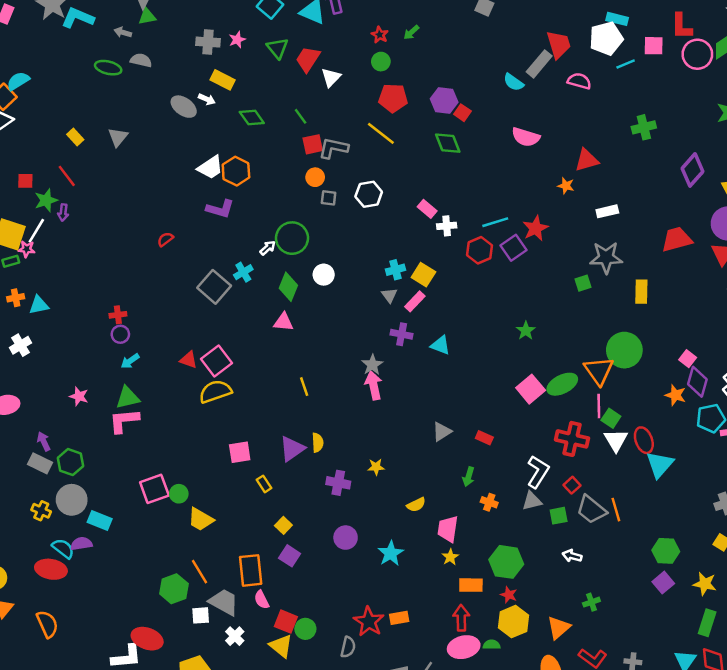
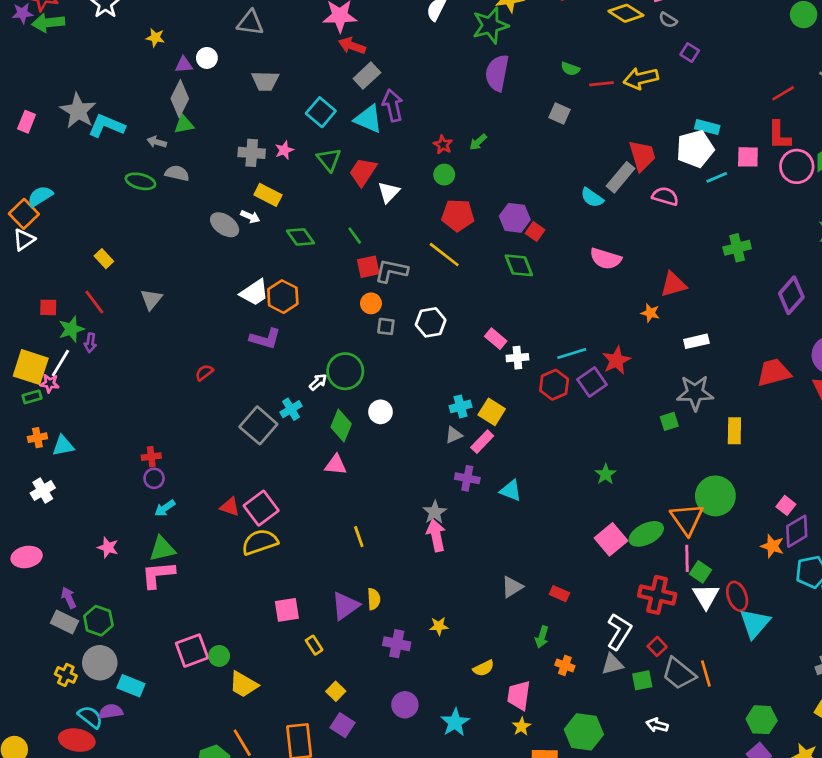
gray triangle: (118, 137) -> (151, 299), moved
gray triangle: (389, 295) -> (454, 435), turned 42
purple diamond: (697, 382) -> (797, 531), turned 44

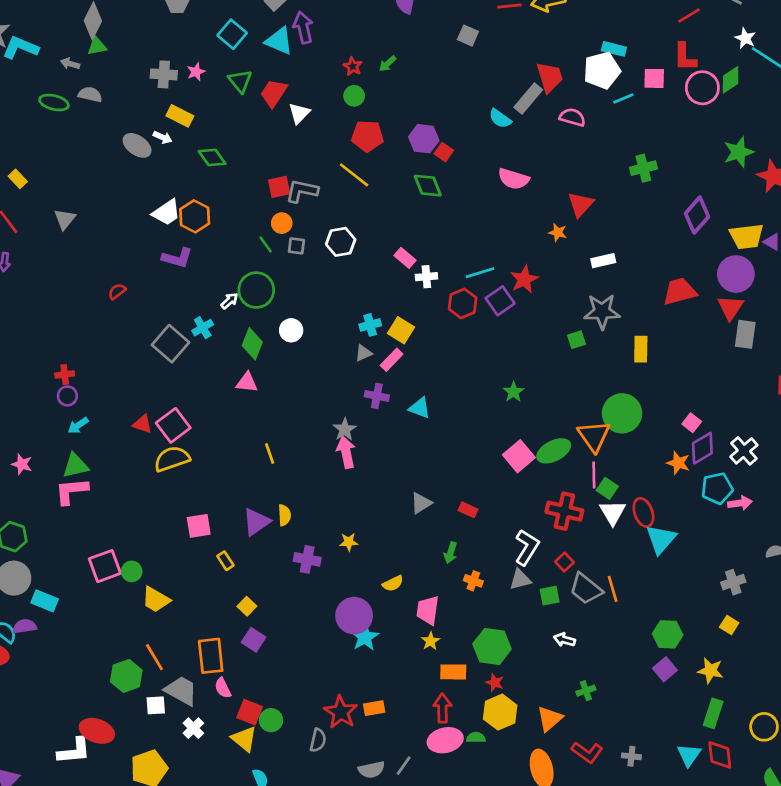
green line: (355, 236) -> (266, 245), moved
red triangle: (673, 284) -> (580, 204), turned -32
purple circle: (405, 705) -> (354, 616), moved, size x1.4

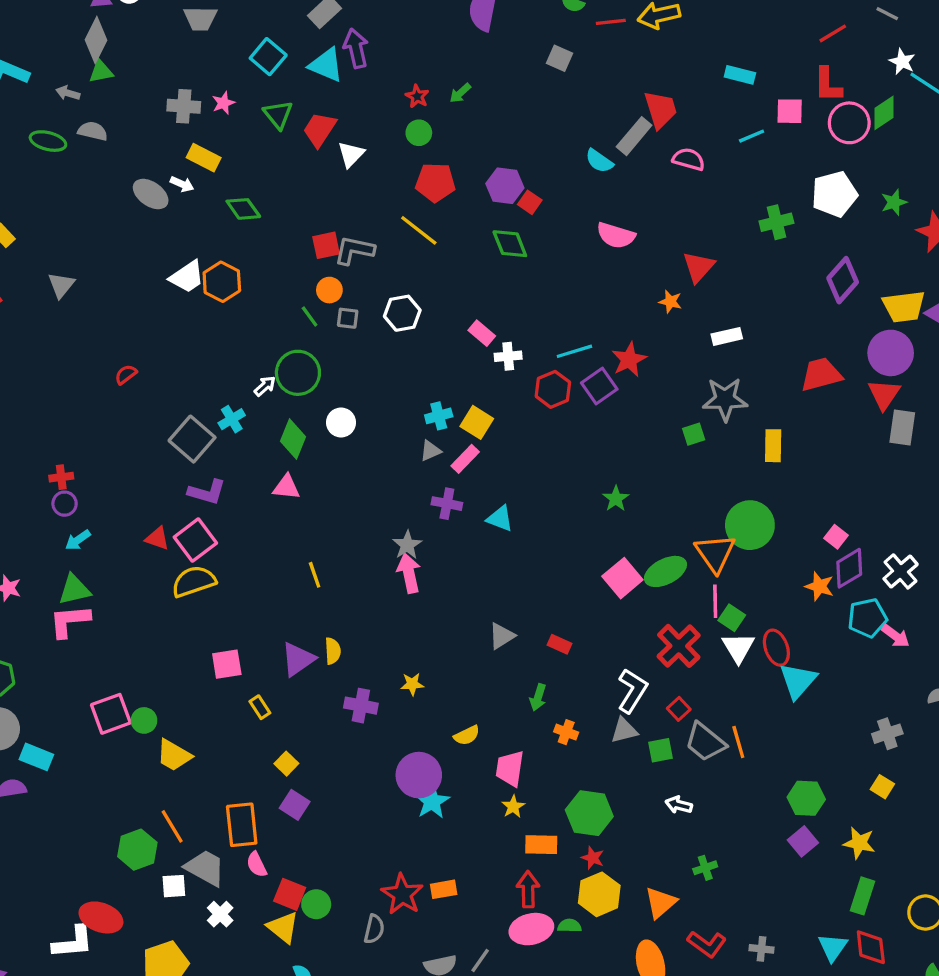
white pentagon: (602, 70) -> (834, 194), moved
green star: (739, 152) -> (894, 202), size x0.7
purple L-shape: (177, 258) -> (207, 492), moved
pink arrow: (740, 503) -> (896, 636), turned 45
red cross: (564, 511) -> (679, 646), turned 33

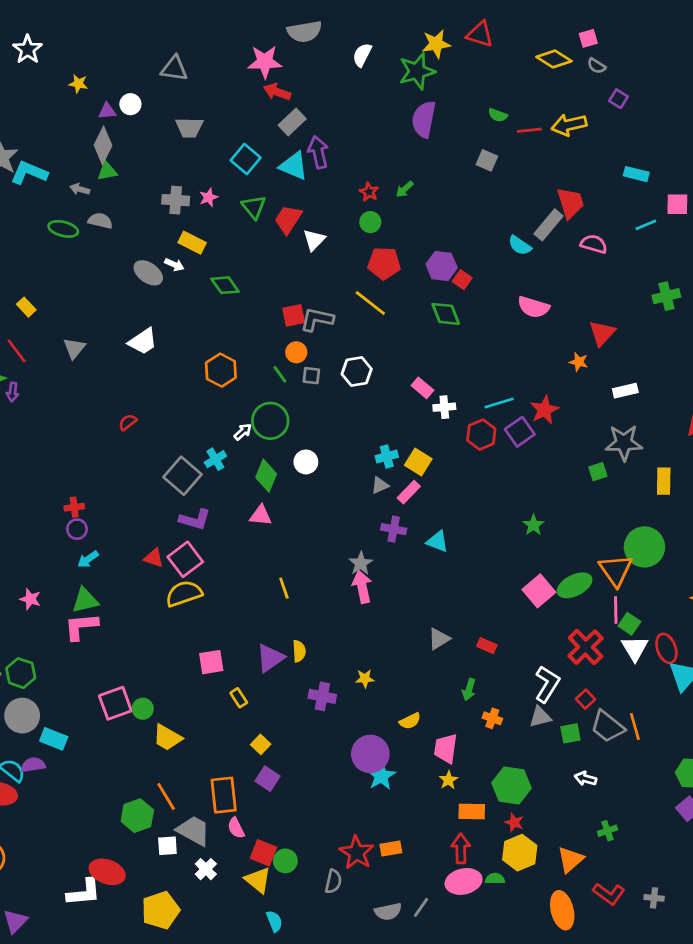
white trapezoid: (187, 277) -> (143, 341), moved
orange hexagon: (222, 282) -> (221, 370), moved

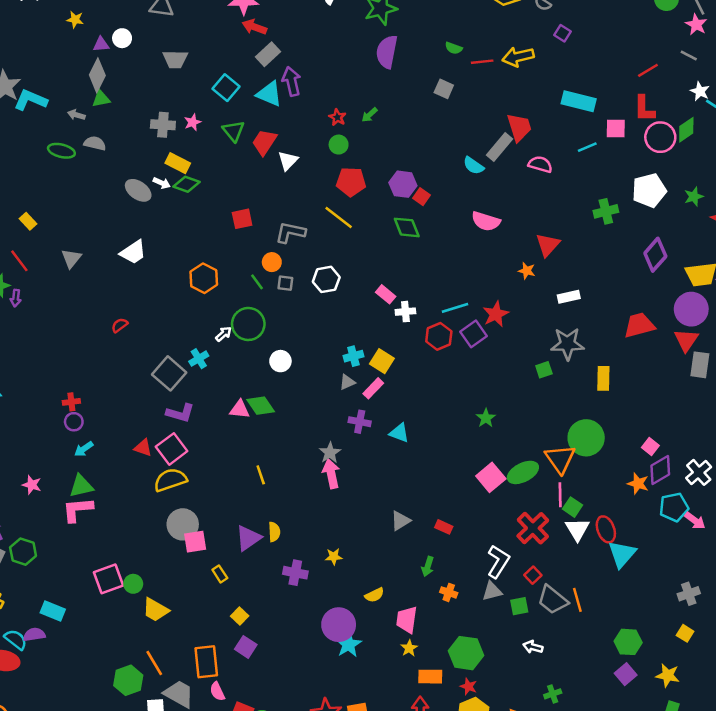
cyan rectangle: (636, 174) -> (579, 101), size x1.5
green diamond: (225, 285) -> (186, 184), moved, turned -35
red square: (294, 315) -> (242, 219), moved
green diamond: (266, 476) -> (261, 406), moved, turned -56
gray circle: (22, 716) -> (183, 524), moved

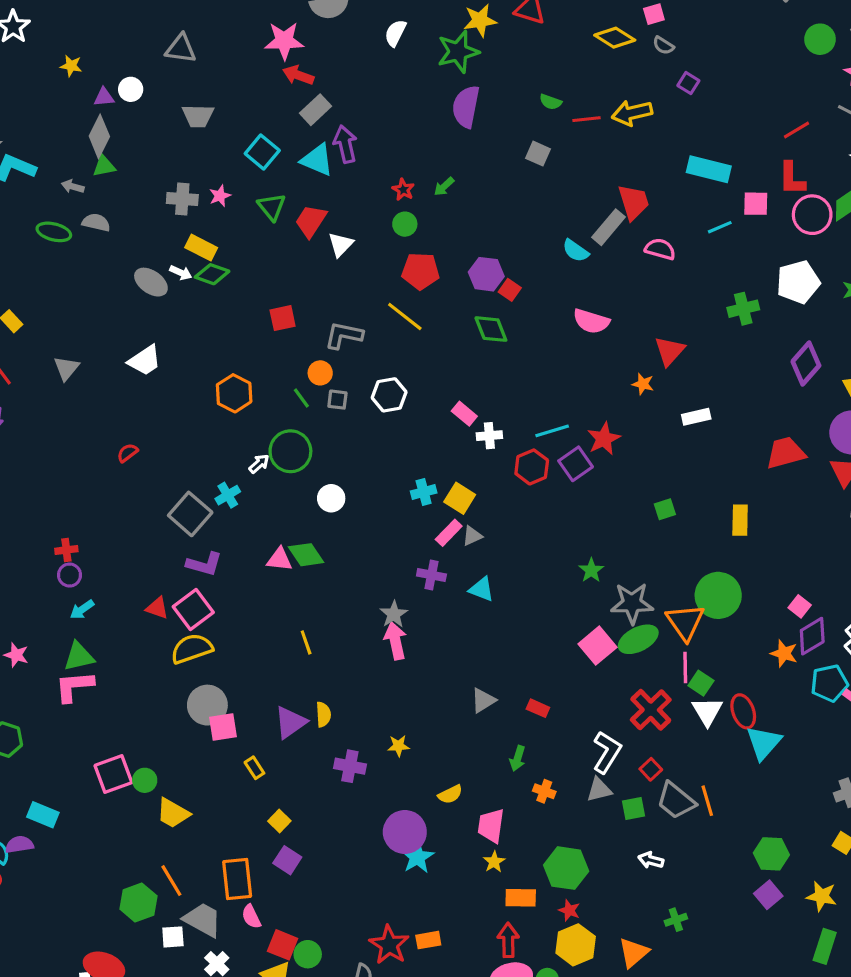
gray star: (567, 344) -> (632, 603), moved
gray triangle: (347, 382) -> (472, 536), moved

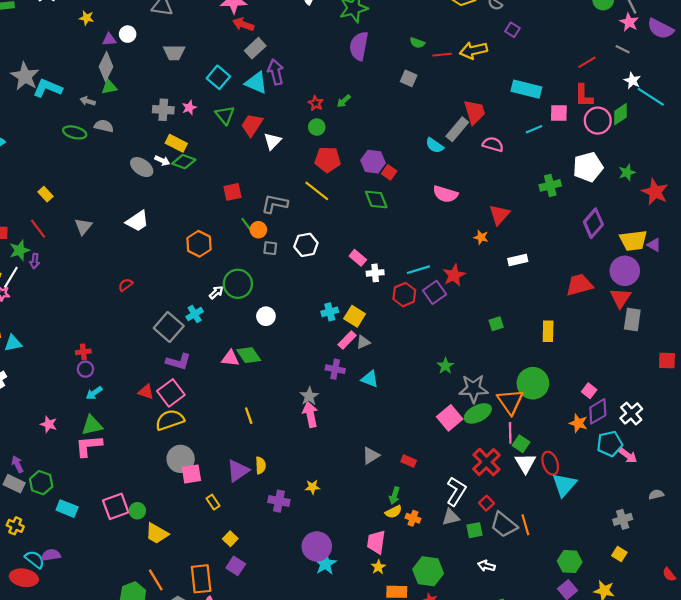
green line: (301, 398) -> (247, 224), moved
yellow semicircle: (450, 794) -> (393, 512), moved
cyan rectangle: (43, 815) -> (67, 509), moved

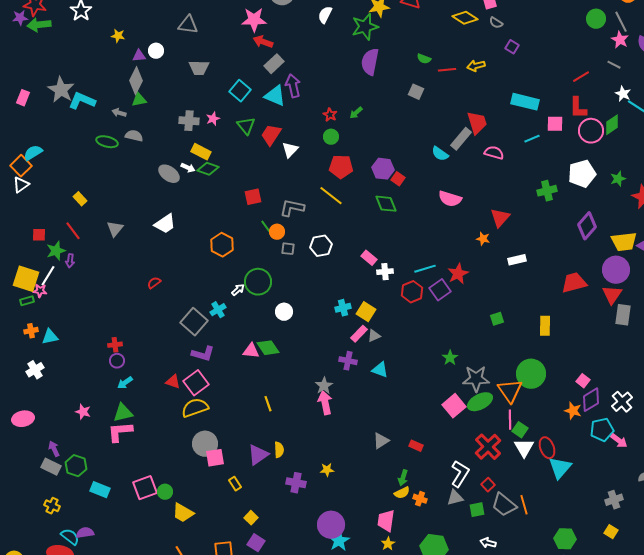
yellow arrow: (473, 50) -> (476, 66), size x0.7

